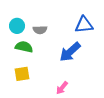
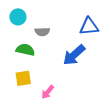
cyan circle: (17, 26) -> (18, 17), moved
pink arrow: (62, 88) -> (48, 92), moved

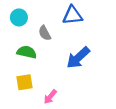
blue triangle: (89, 26) -> (73, 15), moved
gray semicircle: (42, 32) -> (45, 33), turned 64

